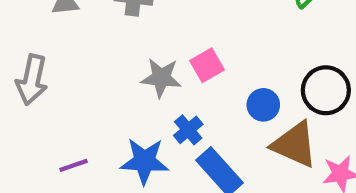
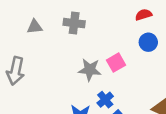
blue circle: (263, 105) -> (148, 42), moved

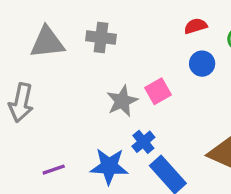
gray triangle: (35, 27) -> (47, 42), size x1.6
gray star: (90, 70) -> (122, 101), turned -30

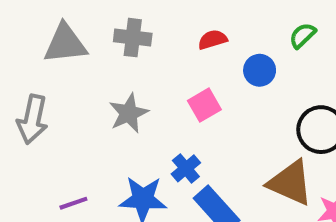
red semicircle: (196, 26) -> (213, 40), moved
gray star: (122, 101) -> (129, 113), moved

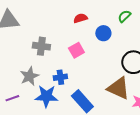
gray cross: (133, 38) -> (41, 46), moved
gray star: (129, 113) -> (29, 76), moved
blue cross: (186, 168) -> (60, 77), moved, turned 32

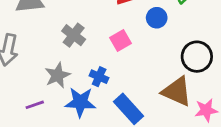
gray cross: (41, 46) -> (74, 35), turned 30
blue cross: (60, 77) -> (99, 77), turned 32

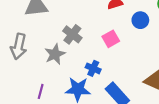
gray star: (58, 75) -> (55, 54), moved
purple line: (35, 105) -> (41, 91), turned -56

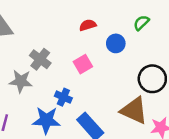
gray star: (55, 54) -> (21, 81), turned 30

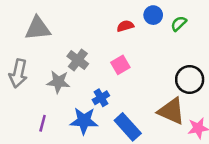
blue circle: (116, 43) -> (153, 15), moved
blue cross: (63, 97) -> (101, 98), turned 35

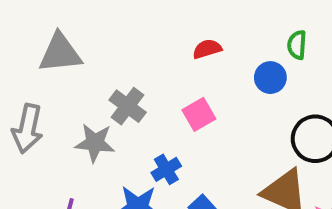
blue circle: (153, 15) -> (270, 78), moved
green semicircle: (179, 24) -> (297, 45), turned -42

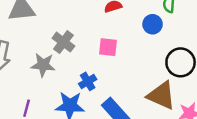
pink square: (199, 114) -> (108, 47), turned 36

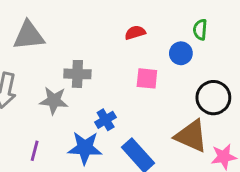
gray cross: (63, 42) -> (77, 74), turned -35
pink square: (108, 47) -> (147, 78), moved

